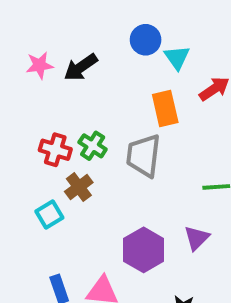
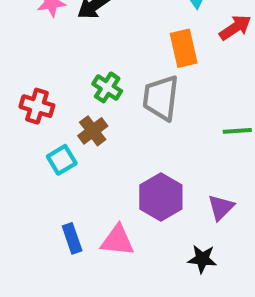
red cross: (55, 150) -> (37, 106), moved
purple triangle: (197, 238) -> (221, 207), moved

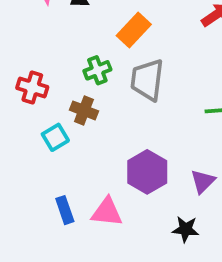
orange rectangle: (184, 48) -> (134, 30), moved, turned 56
green cross: (107, 87) -> (97, 70), turned 36
brown cross: (93, 131) -> (84, 110), turned -32

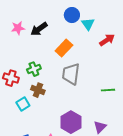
green cross: (97, 70) -> (34, 69), moved

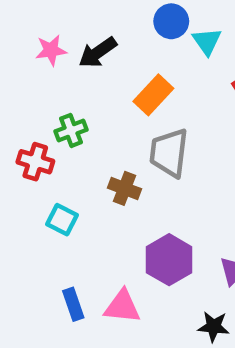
green cross: (34, 69) -> (71, 130), moved
brown cross: (38, 90) -> (124, 188), moved
cyan square: (23, 104) -> (62, 220), turned -32

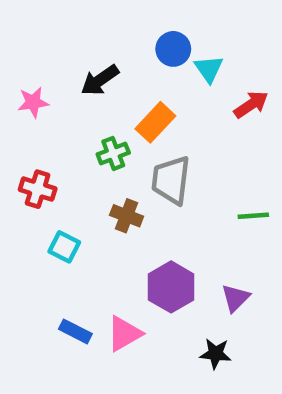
pink star: (51, 50) -> (33, 102), moved
green cross: (71, 130) -> (113, 153), moved
blue rectangle: (73, 304) -> (75, 331), turned -44
pink triangle: (122, 306) -> (124, 334), turned -36

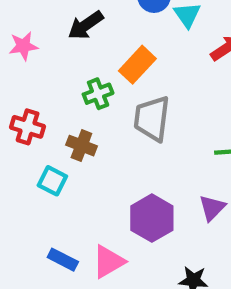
brown cross: (127, 216) -> (81, 146), moved
purple triangle: (236, 298) -> (212, 208), moved

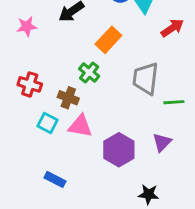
green cross: (98, 94) -> (89, 73), moved, turned -30
gray trapezoid: (152, 119) -> (146, 78), moved
pink triangle: (108, 262) -> (80, 126), moved, turned 40

